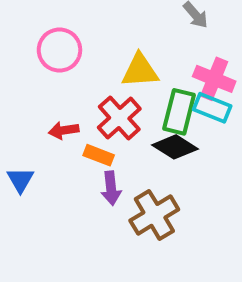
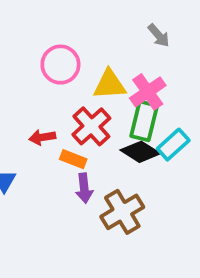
pink circle: (59, 50) -> (60, 65), moved
pink cross: (214, 79) -> (148, 92), moved, turned 33
cyan rectangle: (212, 108) -> (173, 145), moved, turned -64

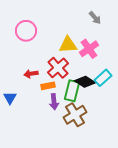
pink circle: (60, 65) -> (26, 31), moved
green rectangle: (144, 121) -> (72, 91), moved
orange rectangle: (73, 159) -> (48, 86), turned -32

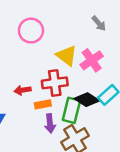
pink circle: (26, 31) -> (31, 31), moved
yellow triangle: (68, 45) -> (67, 56), turned 42
red cross: (58, 68) -> (55, 83), turned 35

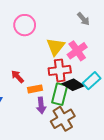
yellow triangle: (67, 56) -> (56, 47), turned 30
red cross: (55, 83) -> (60, 70), moved
red arrow: (23, 90) -> (17, 77), turned 56

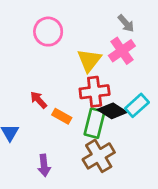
pink cross: (77, 51) -> (122, 51), moved
orange rectangle: (35, 89) -> (62, 116), turned 40
purple arrow: (41, 105) -> (44, 166), moved

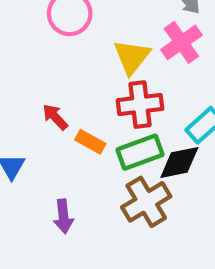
black diamond: (112, 111) -> (179, 162), moved, turned -44
green rectangle: (95, 123) -> (140, 152), turned 56

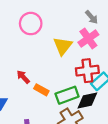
red cross: (140, 105) -> (87, 71), moved

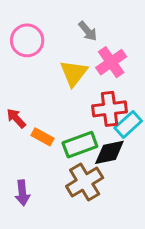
gray arrow: (92, 17) -> (88, 31), moved

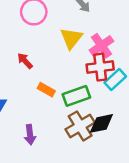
pink cross: (111, 62) -> (101, 46), moved
red arrow: (16, 118) -> (25, 61), moved
black diamond: (109, 152) -> (101, 123), moved

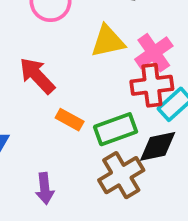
yellow triangle: (71, 38) -> (108, 41), turned 40
red arrow: (25, 61) -> (37, 76), size x1.5
black diamond: (101, 123) -> (158, 146), moved

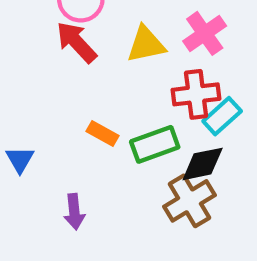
pink cross: (154, 53) -> (205, 33), moved
red arrow: (37, 76) -> (76, 42), moved
brown cross: (121, 175) -> (189, 201), moved

